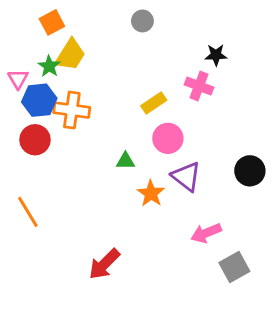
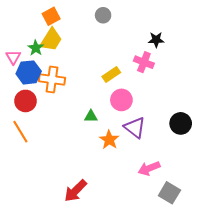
orange square: (52, 22) -> (51, 16), moved
orange line: (28, 212) -> (20, 132), moved
gray square: (234, 267) -> (169, 193), turned -30

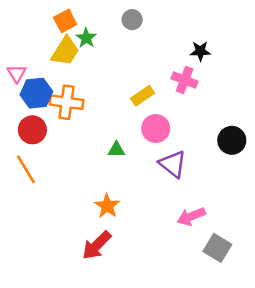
green star: (36, 48) -> (86, 38), moved
black circle: (181, 123) -> (232, 140), moved
orange star: (109, 140) -> (107, 206), moved

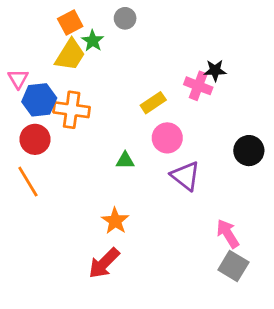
gray circle: (132, 20) -> (125, 18), moved
black star: (200, 51) -> (215, 70), moved
pink arrow: (191, 216) -> (228, 234), moved, turned 80

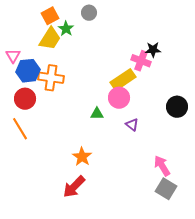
yellow rectangle: (153, 103) -> (123, 80), moved, size x1.4
green triangle: (125, 160) -> (97, 114), moved
purple triangle: (186, 176) -> (132, 125), size x0.6

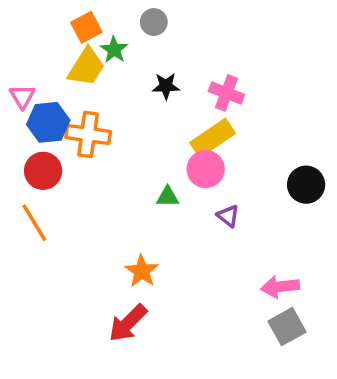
black star: (153, 50) -> (166, 86), moved
pink cross: (141, 61) -> (226, 93), moved
pink arrow: (162, 166) -> (280, 287), turned -65
gray square: (166, 189) -> (287, 327), turned 30

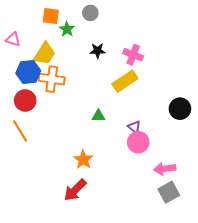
orange square: (86, 27) -> (51, 16), turned 36
yellow trapezoid: (86, 67) -> (45, 54), moved
pink triangle: (22, 96) -> (13, 39), moved, turned -42
pink circle: (206, 169) -> (138, 142), moved

